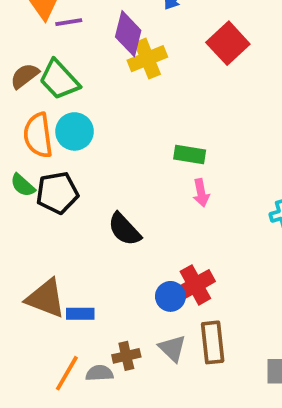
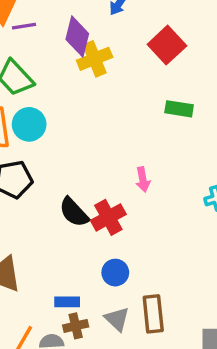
green rectangle: (190, 154) -> (179, 109), moved
red cross: (195, 285) -> (108, 217), moved
blue rectangle: (80, 314) -> (67, 302), moved

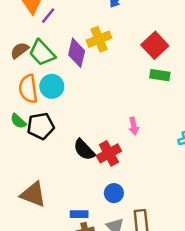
purple line: (24, 26) -> (48, 16), turned -42
purple diamond: (77, 36) -> (77, 53), moved
red square: (167, 45) -> (155, 45), moved

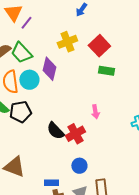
red square: (155, 45) -> (99, 46), moved
purple diamond: (77, 53) -> (49, 69), moved
green rectangle: (160, 75) -> (106, 71), moved

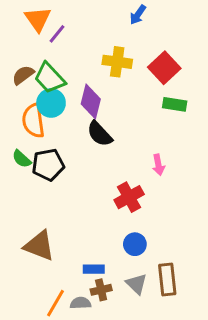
yellow cross: (67, 42) -> (117, 62), turned 30
cyan circle: (29, 80) -> (51, 103), moved
black semicircle: (55, 131) -> (100, 134), moved

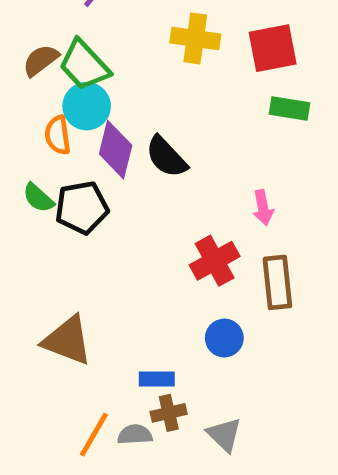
red square: (164, 68) -> (273, 48), turned 32
purple diamond: (91, 102) -> (116, 150), moved
orange semicircle: (33, 121) -> (58, 135), size x0.7
brown rectangle: (167, 280) -> (277, 282), moved
gray triangle: (136, 284) -> (224, 435), moved

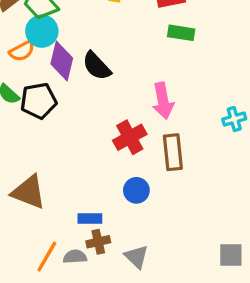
orange semicircle: (58, 135) -> (22, 51), turned -110
pink arrow: (263, 208) -> (163, 101), size x1.5

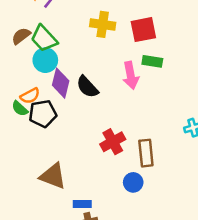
orange semicircle: (22, 51) -> (30, 96), moved
pink arrow: (163, 101) -> (131, 75), moved
blue circle: (136, 190) -> (133, 182), moved
brown triangle: (29, 192) -> (53, 176), moved

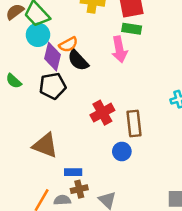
green rectangle: (152, 61) -> (132, 29), moved
orange semicircle: (30, 96) -> (68, 45), moved
black pentagon: (43, 114) -> (53, 86), moved

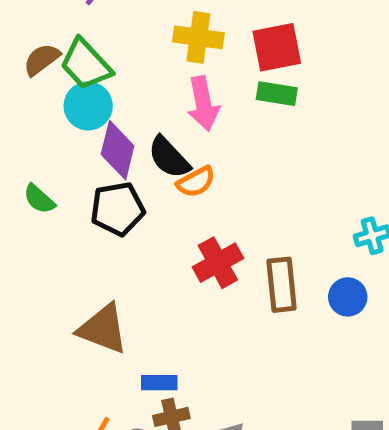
orange semicircle: (68, 45) -> (196, 182), moved
pink arrow: (119, 49) -> (203, 104), moved
blue circle: (122, 151) -> (348, 297), moved

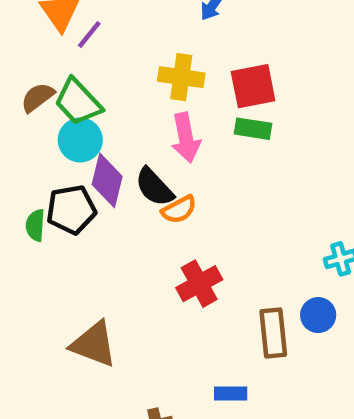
green semicircle: (39, 199) -> (35, 225), turned 52
black pentagon: (118, 209) -> (71, 210), moved
brown rectangle: (282, 285) -> (273, 333), moved
blue rectangle: (159, 383) -> (231, 394), moved

